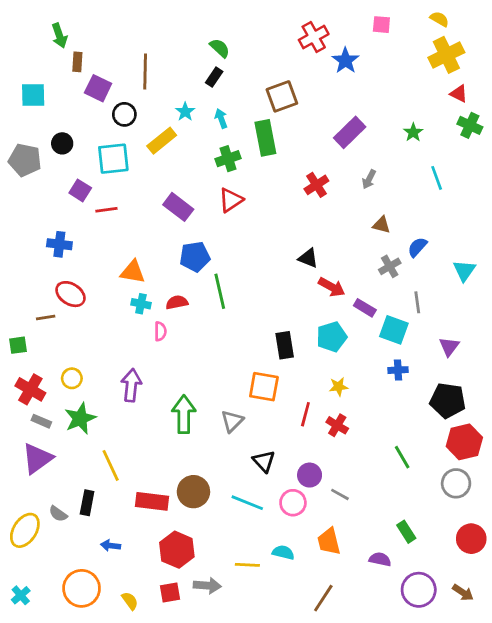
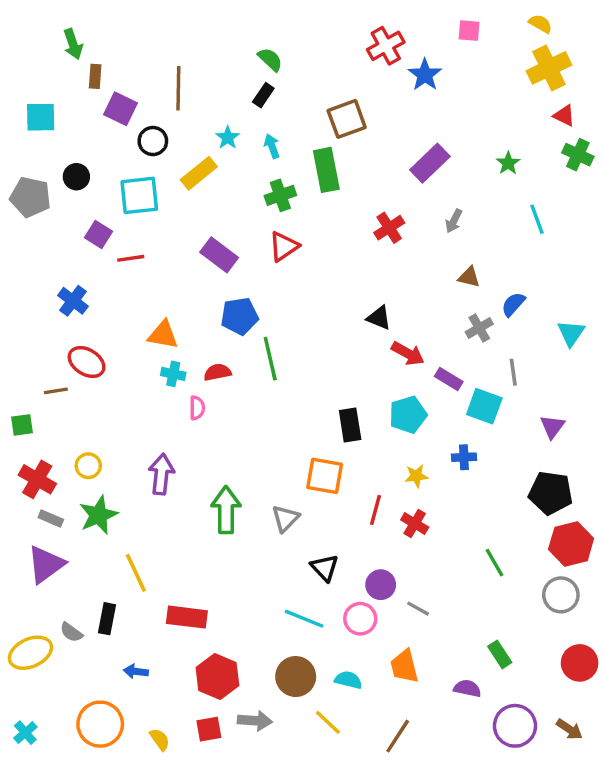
blue cross: (59, 244) -> (73, 301), turned 30
blue cross: (398, 370) -> (464, 457), moved
brown circle: (193, 492) -> (296, 677), moved
yellow ellipse: (25, 530) -> (30, 653), turned 32
yellow line: (247, 565) -> (328, 722), moved, turned 40

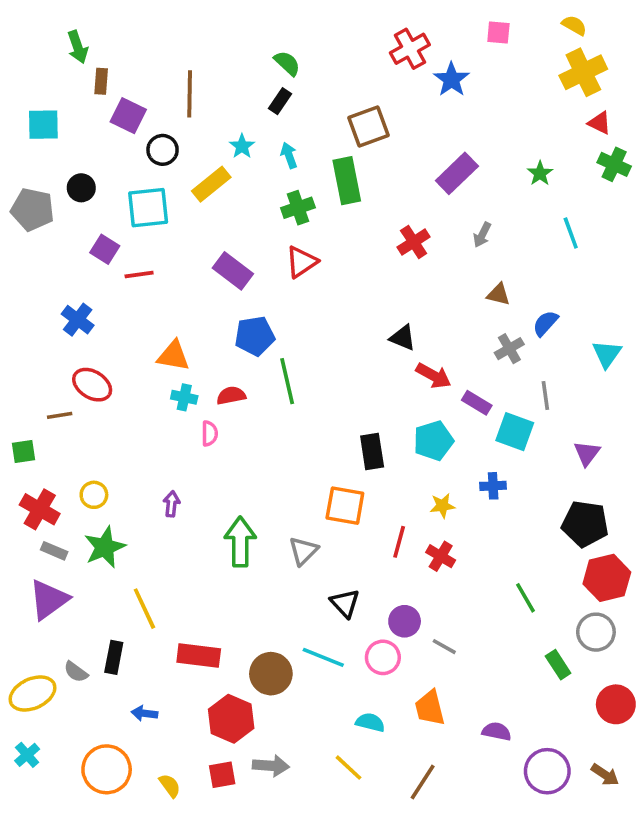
purple arrow: (161, 474) -> (172, 504), size x0.6
green rectangle: (500, 654) -> (558, 665), moved
brown circle: (296, 677) -> (271, 674), moved
cyan cross: (25, 733) -> (27, 755), moved

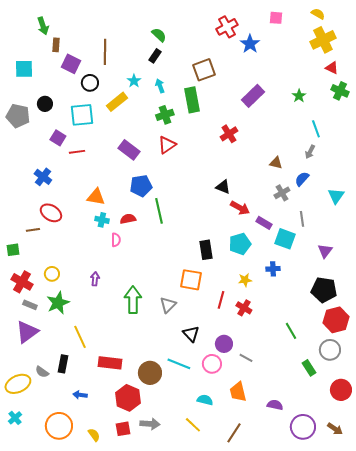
gray arrow: (482, 235) -> (310, 152), moved

